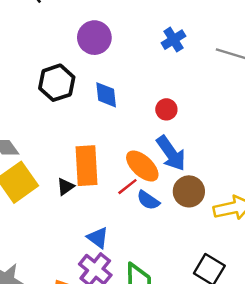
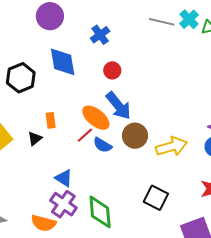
blue cross: (173, 40) -> (100, 35), moved
black hexagon: (57, 83) -> (21, 78), moved
blue diamond: (106, 95) -> (63, 62), size x1.4
orange rectangle: (87, 166) -> (51, 120), size x0.5

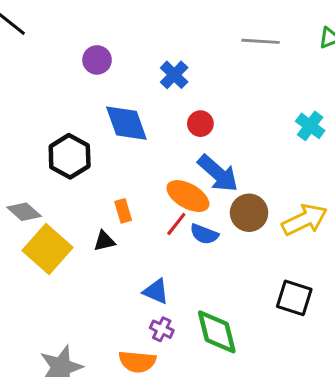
purple circle: (50, 16) -> (97, 60), size x0.7
cyan cross: (189, 19) -> (310, 126), moved
black triangle: (35, 139) -> (104, 241), turned 35
purple cross: (63, 204) -> (162, 329), size x0.6

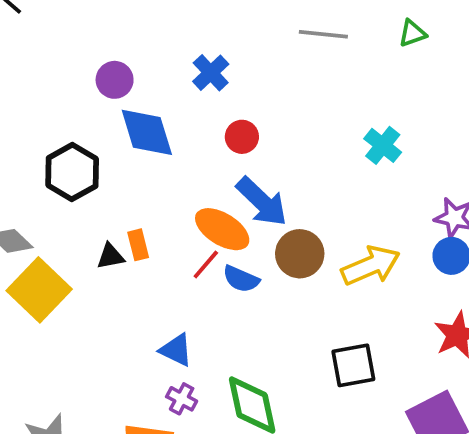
purple circle: (97, 60) -> (115, 80), moved
black triangle: (104, 241) -> (111, 256), moved
black square: (294, 298) -> (353, 365), turned -30

